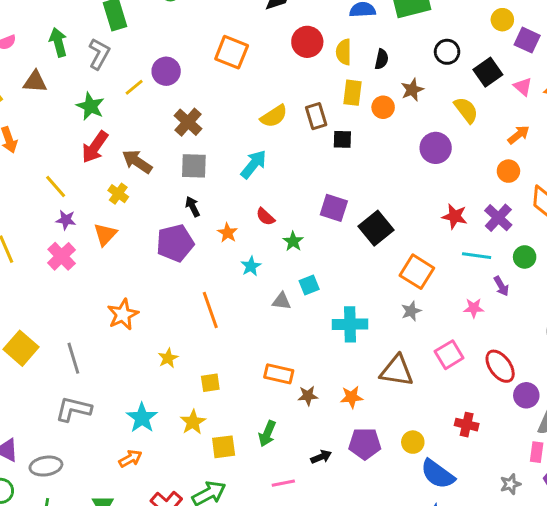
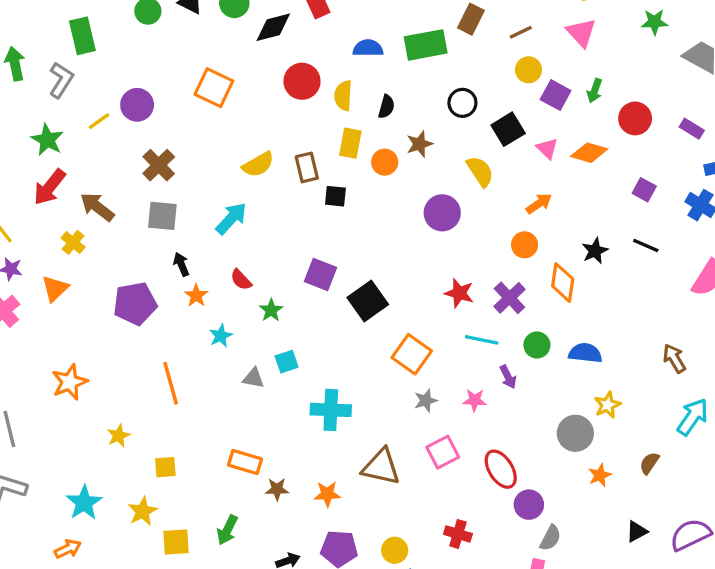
black arrow: (193, 207) -> (181, 264), moved
gray star: (411, 311) -> (426, 401), moved

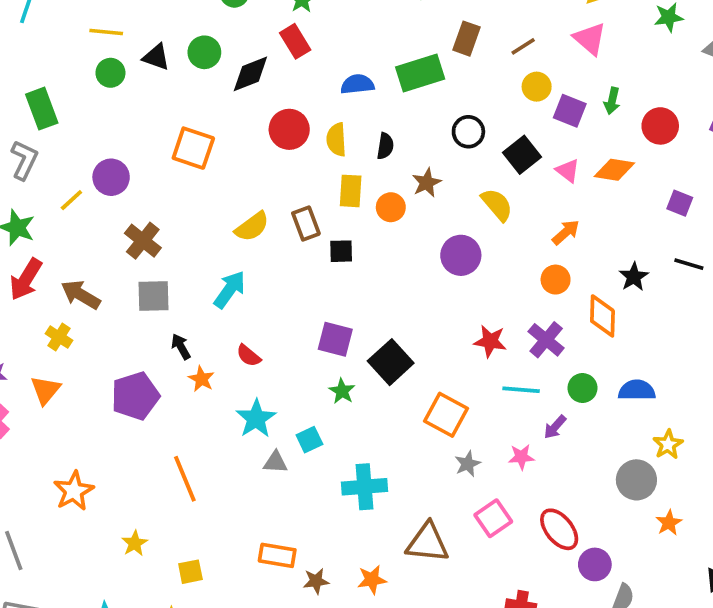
green star: (271, 310) -> (342, 391), moved
cyan star: (221, 336) -> (256, 419), moved, size x1.5
purple arrow: (508, 377) -> (555, 427), turned 75

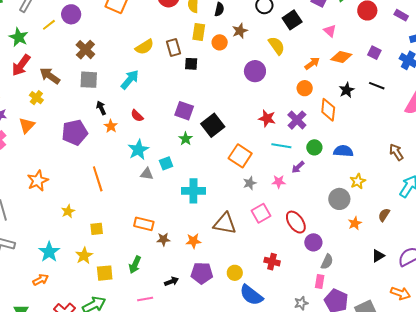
orange diamond: (614, 170) -> (341, 57), moved
pink triangle: (568, 171) -> (330, 31), moved

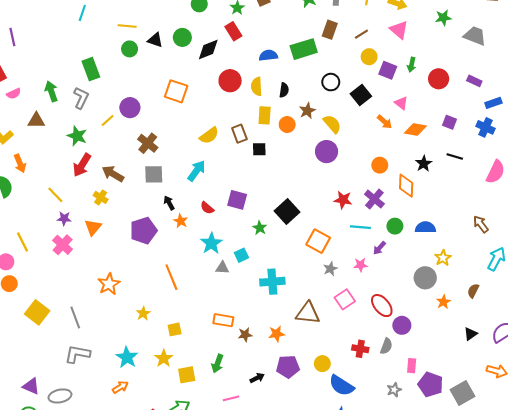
yellow semicircle: (277, 46) -> (332, 124), moved
orange arrow: (312, 63) -> (385, 122), moved, turned 84
purple square: (184, 111) -> (237, 200), moved
gray semicircle: (327, 262) -> (386, 346), moved

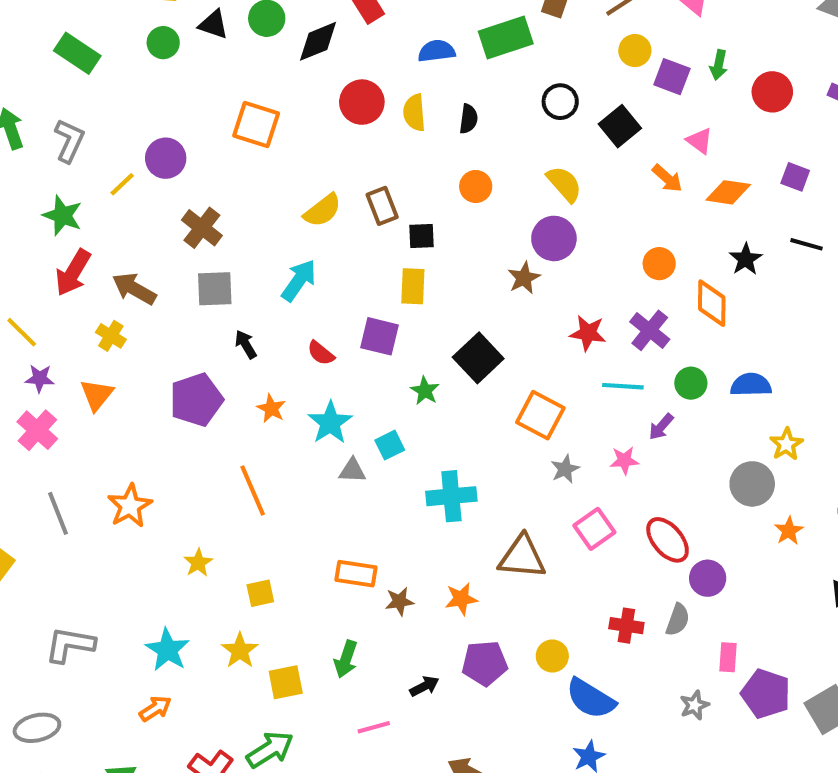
green rectangle: (91, 69) -> (77, 53), moved, turned -35
brown star: (307, 111) -> (524, 278), moved
yellow rectangle: (265, 115) -> (413, 286), moved
orange star: (181, 221) -> (271, 408), moved
gray line: (75, 317) -> (58, 513), moved

